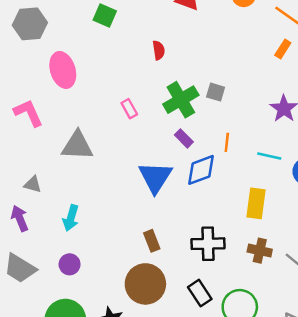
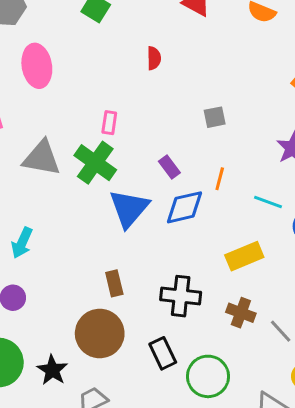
gray square: (216, 92) -> (215, 117), turned -36
green cross: (181, 100) -> (95, 163), moved, turned -32
pink rectangle: (129, 109) -> (109, 123), turned 30
yellow rectangle: (256, 203) -> (244, 256), turned 52

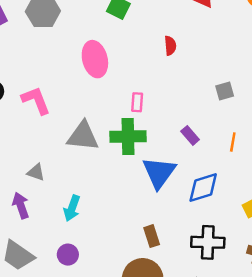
pink ellipse: (37, 66) -> (95, 59), moved
green cross: (95, 163) -> (128, 137), turned -32
blue diamond: (184, 207) -> (203, 188), moved

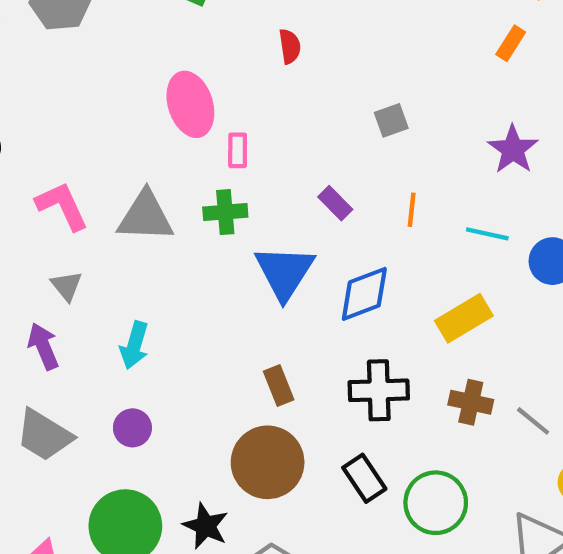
pink ellipse: (95, 59) -> (190, 104), moved
pink L-shape: (36, 100) -> (62, 206), moved
green cross: (128, 137) -> (225, 212), size x0.7
gray triangle: (36, 172) -> (67, 286), turned 36

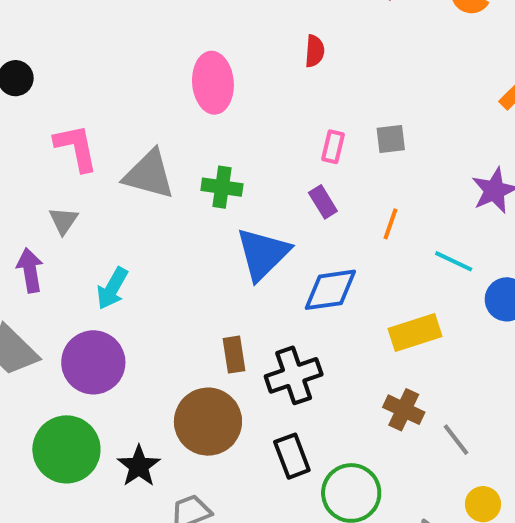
pink rectangle: (238, 150) -> (333, 147), moved
black cross: (379, 390) -> (294, 375), moved, turned -30
purple circle: (132, 428) -> (93, 362), size x1.8

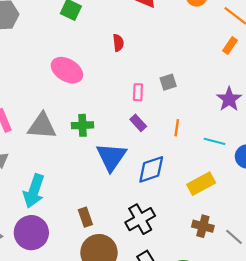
pink ellipse: (213, 83) -> (67, 70), turned -44
cyan arrow: (112, 288) -> (34, 191), size x1.4
brown rectangle: (234, 355) -> (85, 217), moved

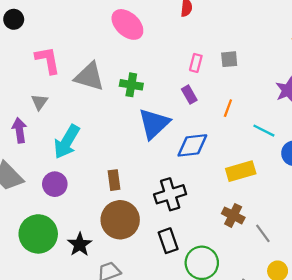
purple circle: (31, 233) -> (55, 184), size x0.7

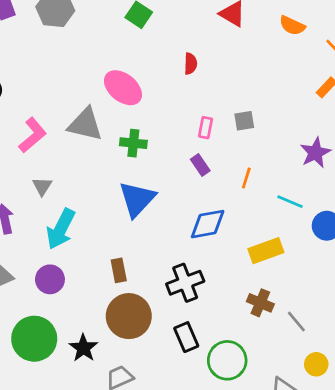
pink L-shape: (48, 60) -> (33, 135), turned 64
gray triangle: (89, 77) -> (85, 124), moved
green cross: (131, 85) -> (133, 143), moved
gray triangle: (39, 102) -> (42, 186), moved
blue triangle: (154, 124) -> (137, 199), moved

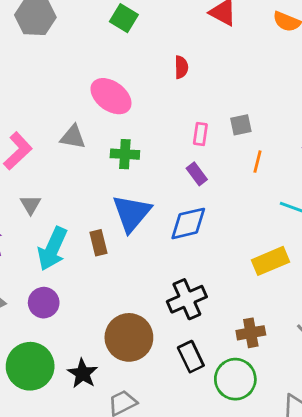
gray triangle: (85, 124) -> (73, 137), size x0.7
orange line: (246, 178) -> (258, 162), moved
blue diamond: (208, 224) -> (188, 223), moved
brown rectangle: (119, 270) -> (98, 243), moved
brown cross: (260, 303) -> (251, 333), moved, turned -30

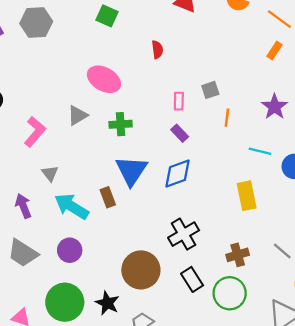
gray triangle: (73, 137) -> (77, 115), turned -35
cyan arrow: (52, 249) -> (72, 206), turned 104
yellow rectangle: (271, 261) -> (247, 196), turned -72

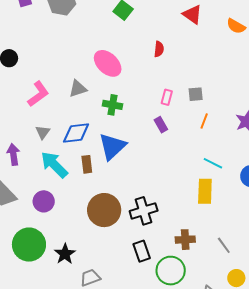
cyan line: (260, 151) -> (213, 163), moved
blue diamond: (178, 174) -> (76, 133), moved
brown circle: (141, 270) -> (104, 210), moved

